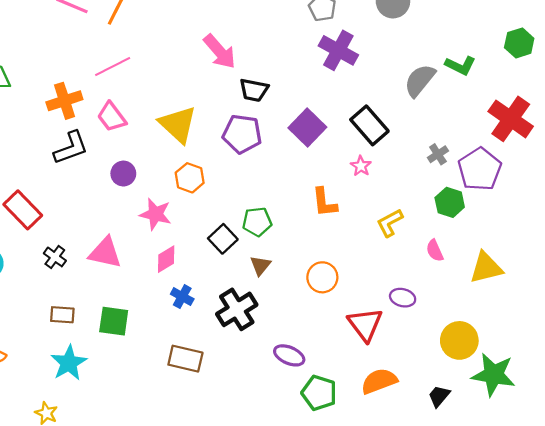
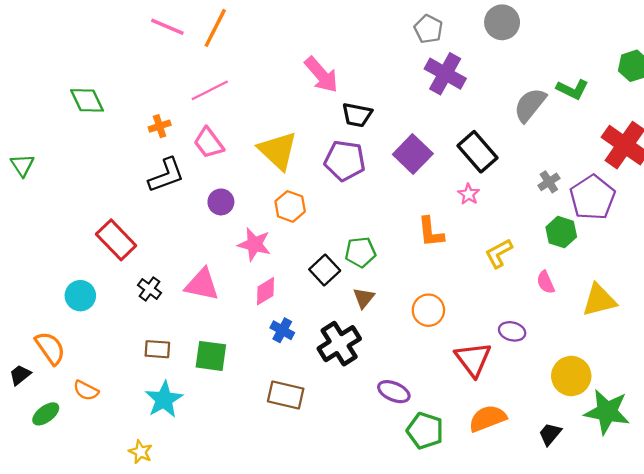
orange cross: (64, 101) -> (160, 126), size x0.6

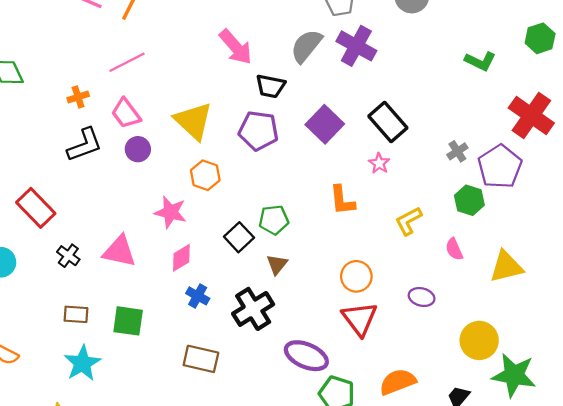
gray semicircle: (530, 105) -> (306, 46), moved
purple circle: (221, 202) -> (138, 149), moved
orange circle: (428, 310) -> (356, 276), moved
red triangle: (473, 359) -> (360, 319), moved
purple ellipse: (394, 392) -> (306, 356), size x1.4

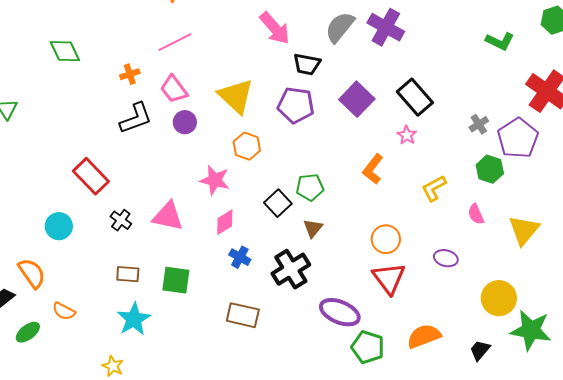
orange L-shape: (342, 200) -> (373, 169), turned 44
yellow triangle: (506, 267) -> (524, 230), turned -36

